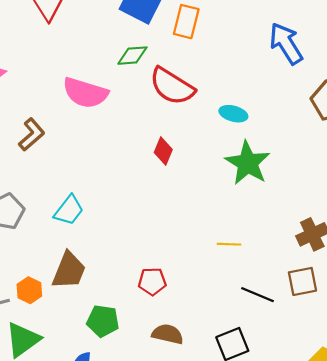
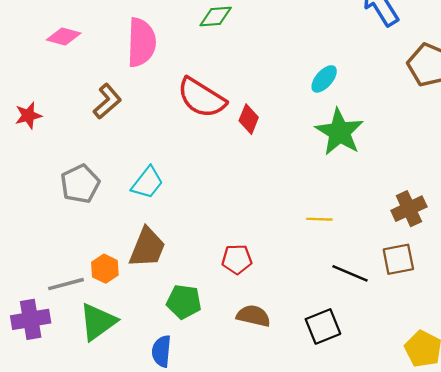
red semicircle: (172, 86) -> (202, 98), moved
pink semicircle: (85, 93) -> (141, 42), moved, turned -105
cyan ellipse: (233, 114) -> (324, 79), turned -64

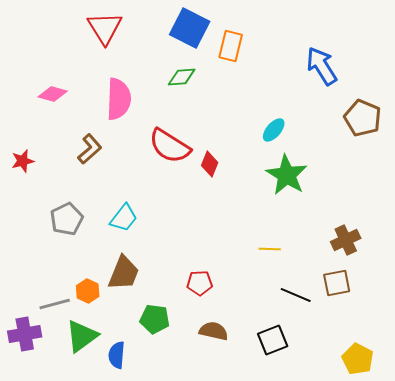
blue semicircle: (161, 351) -> (117, 355), moved

